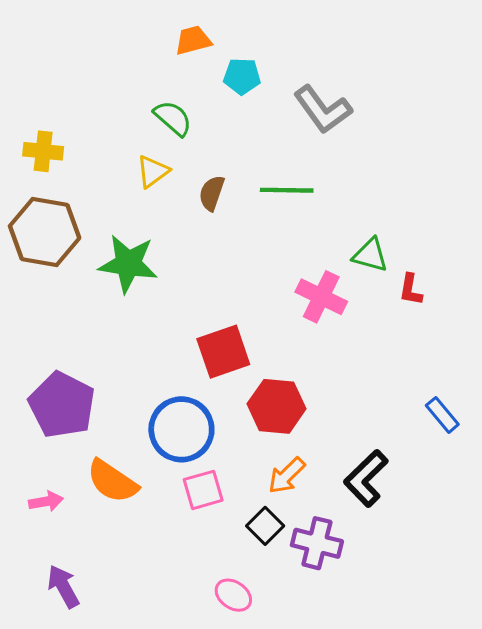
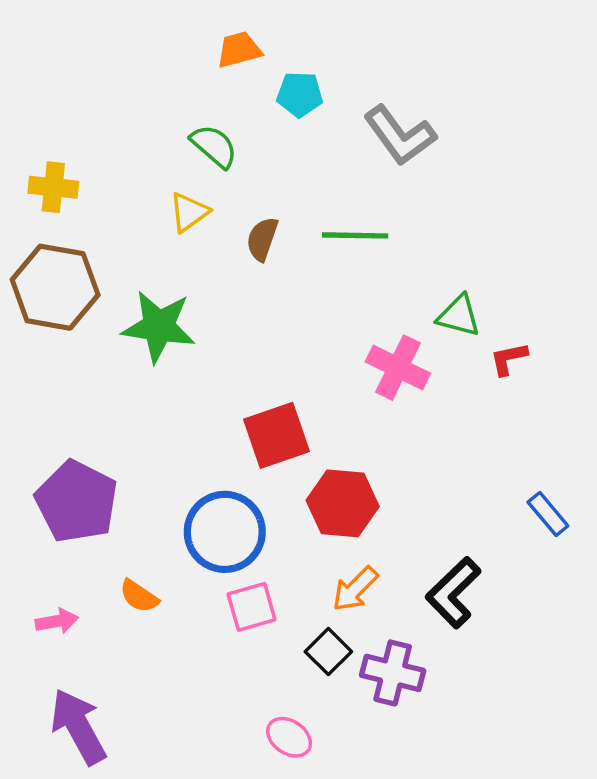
red L-shape: (411, 290) -> (509, 359), turned 68
orange semicircle: (112, 481) -> (139, 596), size x0.6
purple arrow: (63, 586) -> (78, 727), size x1.4

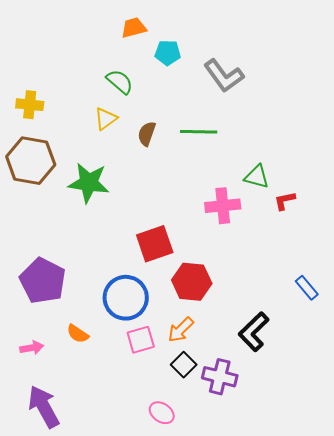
pink cross: (398, 368) -> (223, 206), turned -32
orange arrow: (355, 589) -> (181, 330), moved

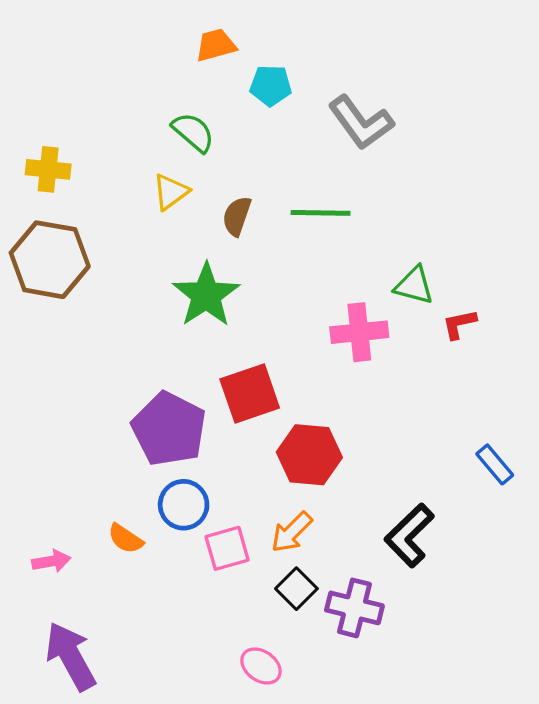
green star: (89, 183) -> (206, 295), moved, turned 30
purple pentagon: (43, 281) -> (169, 429), moved
blue circle: (126, 298) -> (184, 505), moved, size x0.7

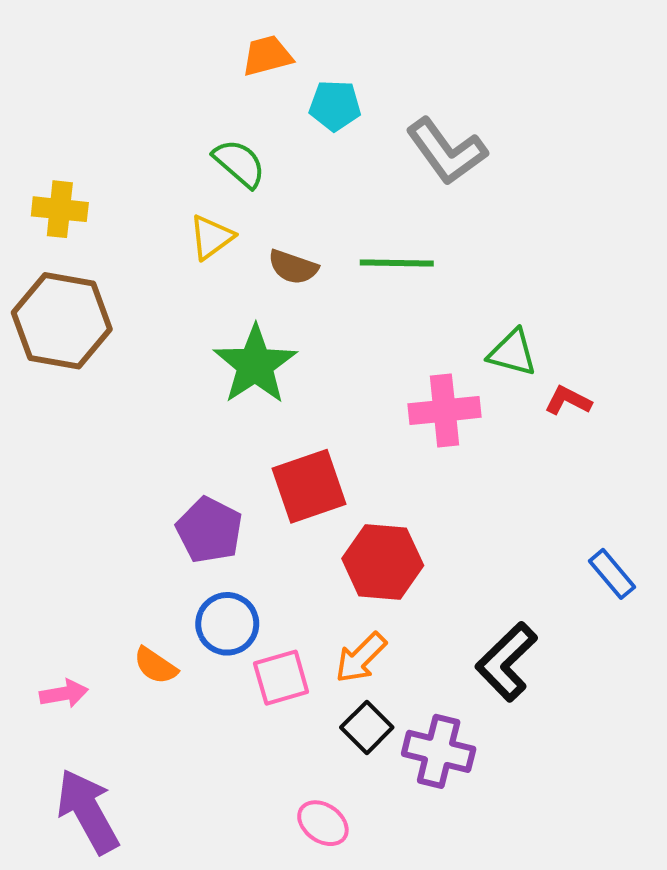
brown semicircle: (237, 216) -> (293, 267), turned -90
red L-shape: (459, 324) -> (568, 401), turned 39
purple pentagon: (169, 429) -> (209, 530), size x0.7

